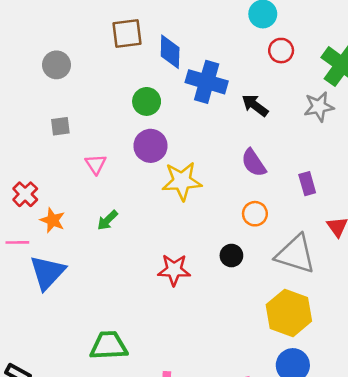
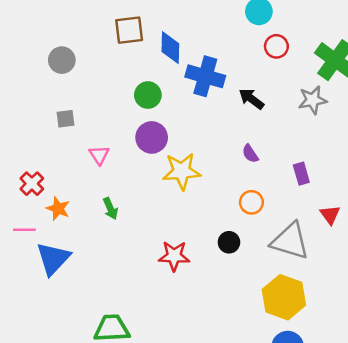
purple semicircle: (254, 163) -> (250, 154), size x0.7
green arrow: (107, 220) -> (110, 209), turned -70

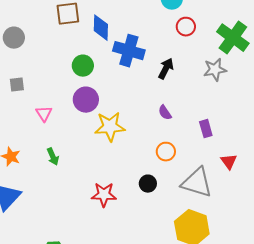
black arrow: (251, 99) -> (166, 69), turned 80

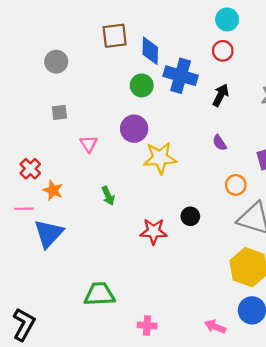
red circle: (186, 27) -> (223, 51), moved
green circle: (83, 66) -> (142, 85), moved
orange circle: (166, 152) -> (236, 185), moved
green arrow: (53, 157) -> (108, 196), moved
black circle: (148, 184) -> (190, 216), moved

